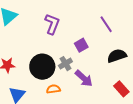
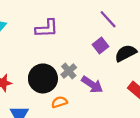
purple L-shape: (52, 24) -> (47, 28), turned 75
purple square: (81, 45) -> (101, 46), moved

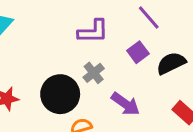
purple L-shape: (47, 28) -> (93, 31), moved
gray cross: (69, 71) -> (94, 73), moved

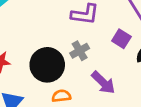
purple square: (138, 52) -> (121, 39), turned -30

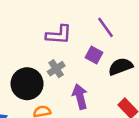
purple arrow: (103, 83) -> (80, 97), turned -145

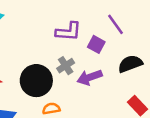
purple square: (94, 55) -> (96, 44), moved
purple arrow: (80, 97) -> (90, 77), moved, turned -95

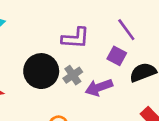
purple square: (96, 44) -> (117, 56), moved
black circle: (36, 81) -> (41, 71), moved

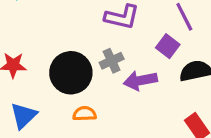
black circle: (41, 71) -> (71, 73), moved

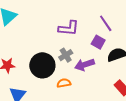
orange semicircle: (85, 114) -> (64, 83), moved

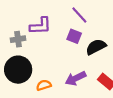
gray cross: (66, 55) -> (18, 39), moved, turned 32
purple arrow: (84, 65) -> (76, 78), moved

